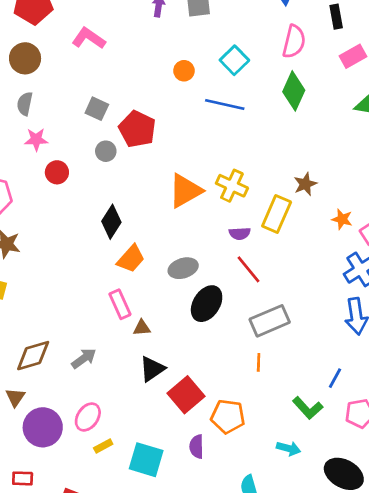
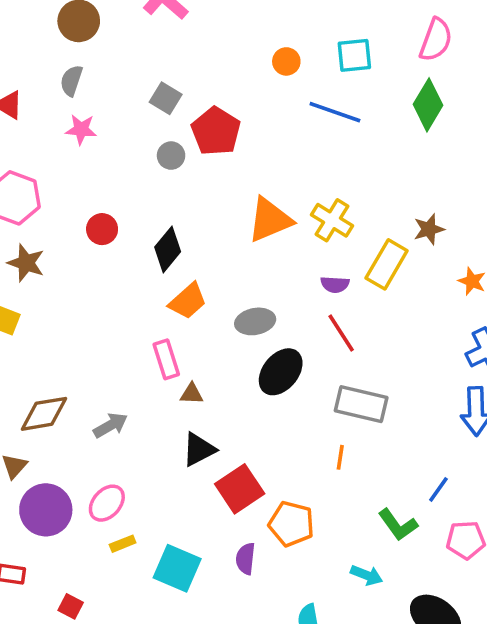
cyan square: (234, 60) -> (354, 55), turned 32
red circle: (57, 172) -> (102, 229), moved
gray rectangle: (270, 321) -> (361, 404), turned 30

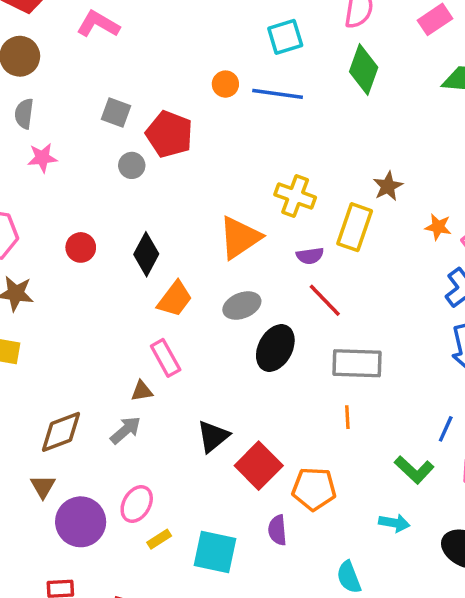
orange circle: (286, 61) -> (225, 84), moved
orange triangle: (270, 220) -> (240, 238), moved
brown triangle: (192, 394) -> (142, 391), moved

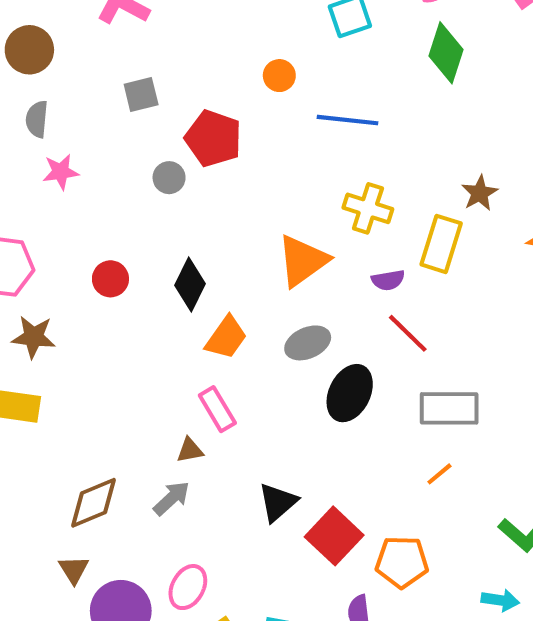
blue line: (278, 94) -> (348, 120), moved
gray square: (116, 113) -> (141, 95), moved, turned -32
orange line: (347, 417) -> (439, 474), turned 55

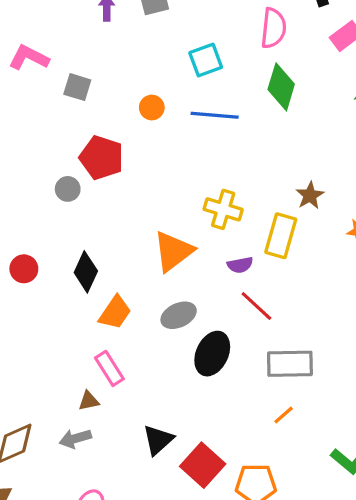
gray square: (141, 95) -> (77, 87), moved, turned 32
blue line: (348, 120) -> (215, 115), moved
gray arrow: (172, 498) -> (75, 439), turned -152

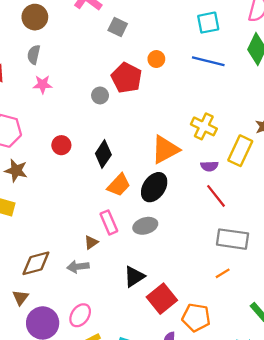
orange circle: (152, 108) -> (156, 59), moved
gray ellipse: (179, 315) -> (145, 226), moved
black ellipse: (212, 354) -> (154, 187), moved
brown triangle: (89, 401) -> (91, 242), turned -32

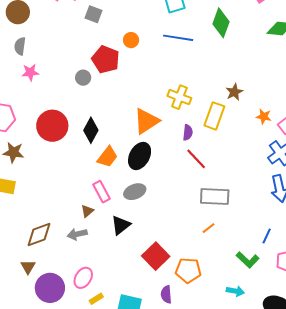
red circle: (61, 145) -> (52, 126), size x1.8
purple semicircle: (209, 166) -> (188, 132), turned -77
black triangle: (134, 277) -> (121, 225), moved

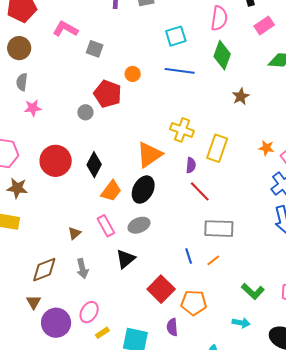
brown star: (234, 92) -> (241, 96), moved
brown triangle: (87, 211) -> (74, 233), moved
gray arrow: (77, 234) -> (82, 269), turned -90
blue line: (267, 236) -> (189, 256), moved, turned -42

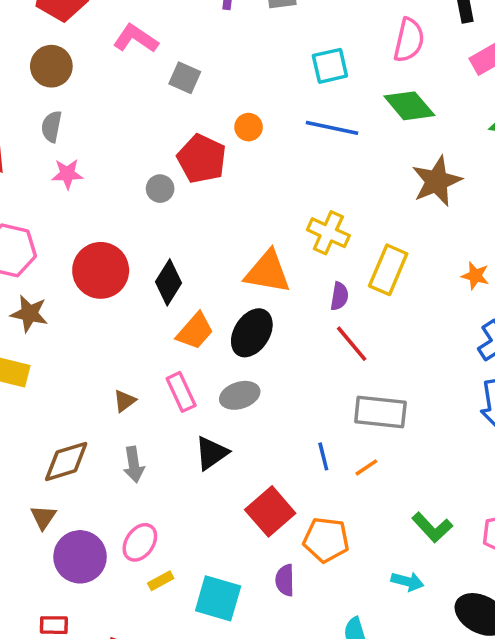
green diamond: (222, 55) -> (409, 106), turned -64
brown star: (241, 96) -> (437, 181), size x1.6
orange triangle: (149, 155) -> (268, 272), turned 40

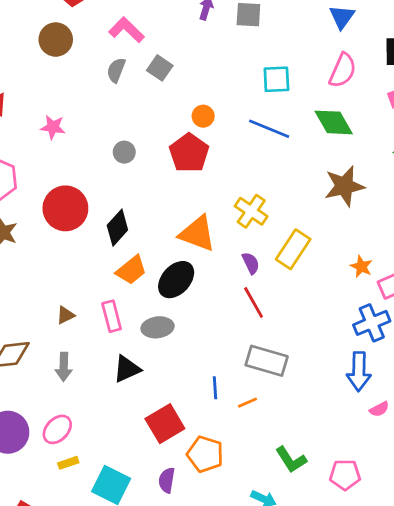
gray semicircle: (52, 127) -> (116, 70), moved
red pentagon: (202, 159) -> (189, 153), moved
purple semicircle: (339, 296) -> (251, 263), turned -45

